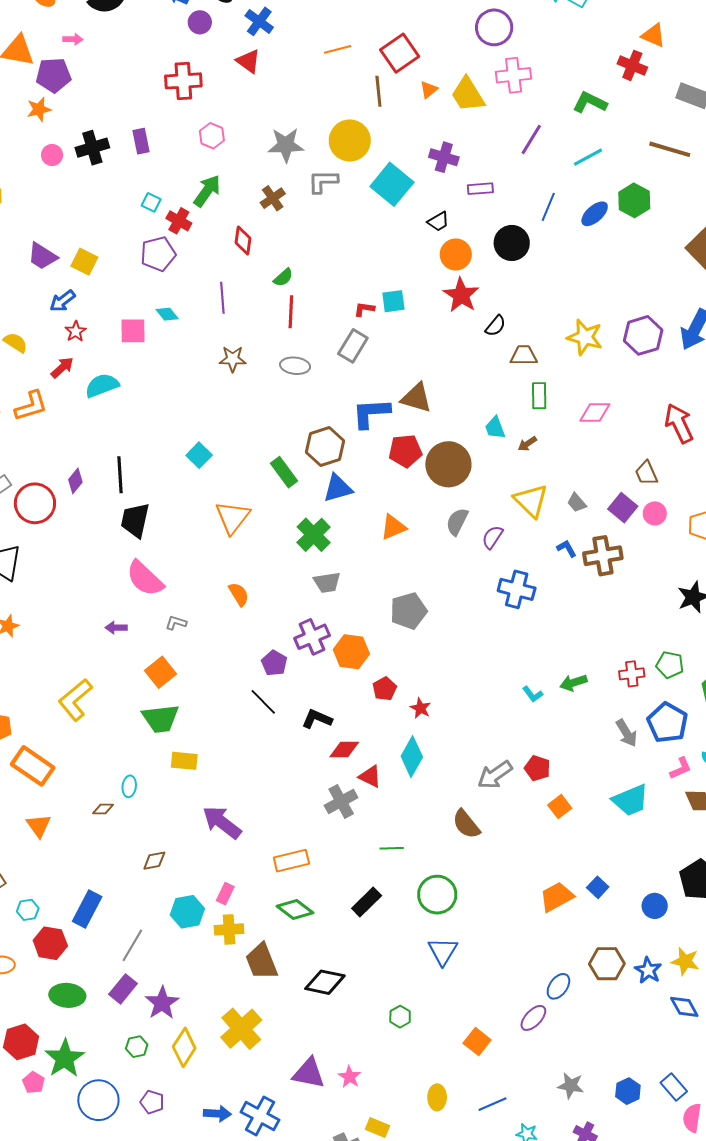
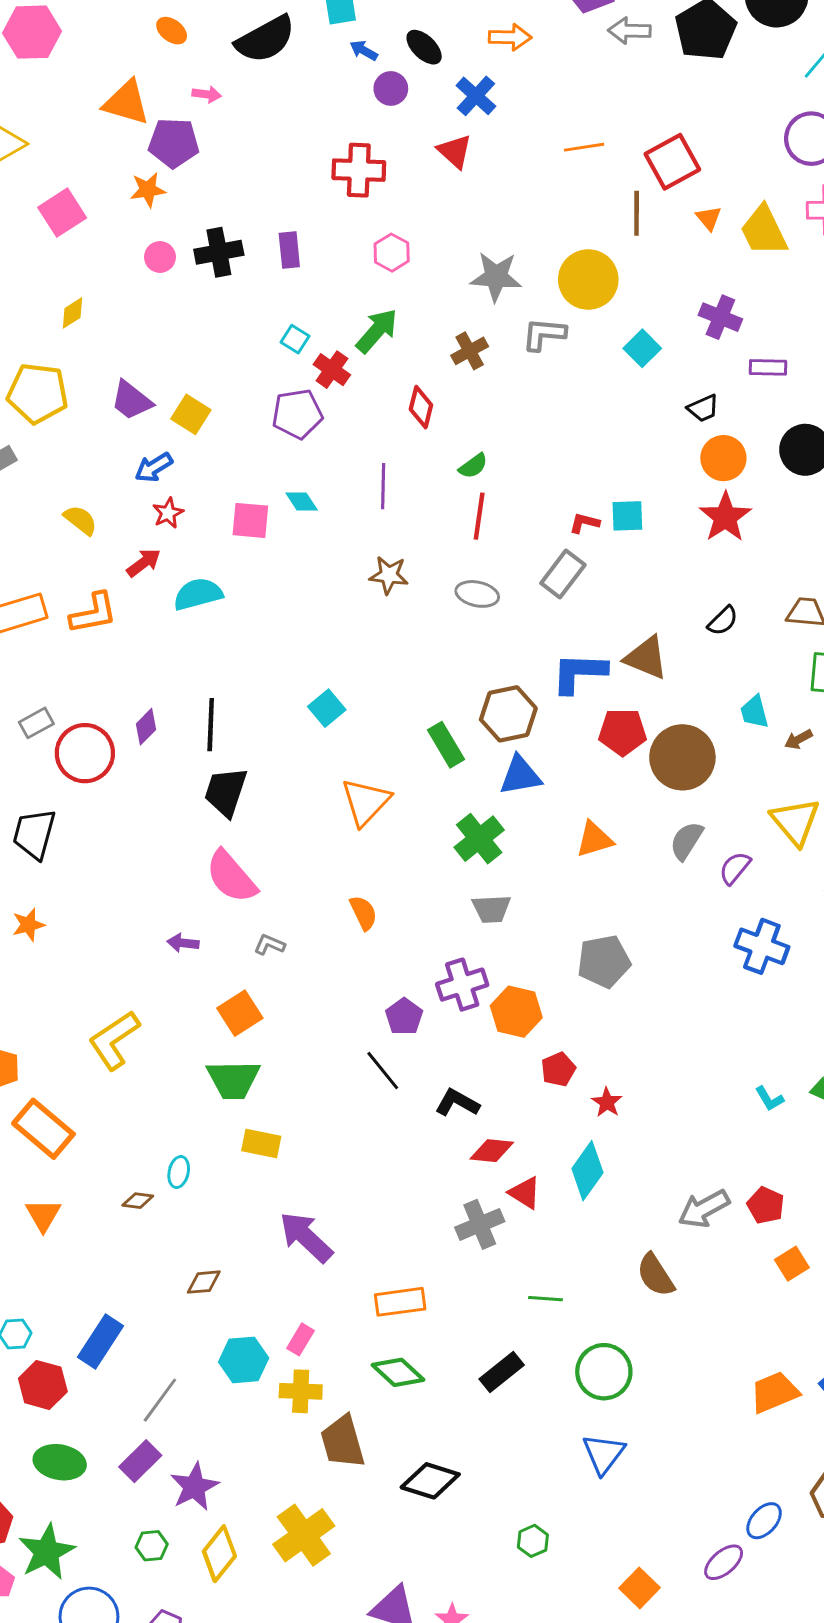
orange triangle: (429, 90) -> (709, 218), turned -36
cyan square: (392, 184) -> (642, 348), size x0.6
black semicircle: (496, 326) -> (723, 621), moved

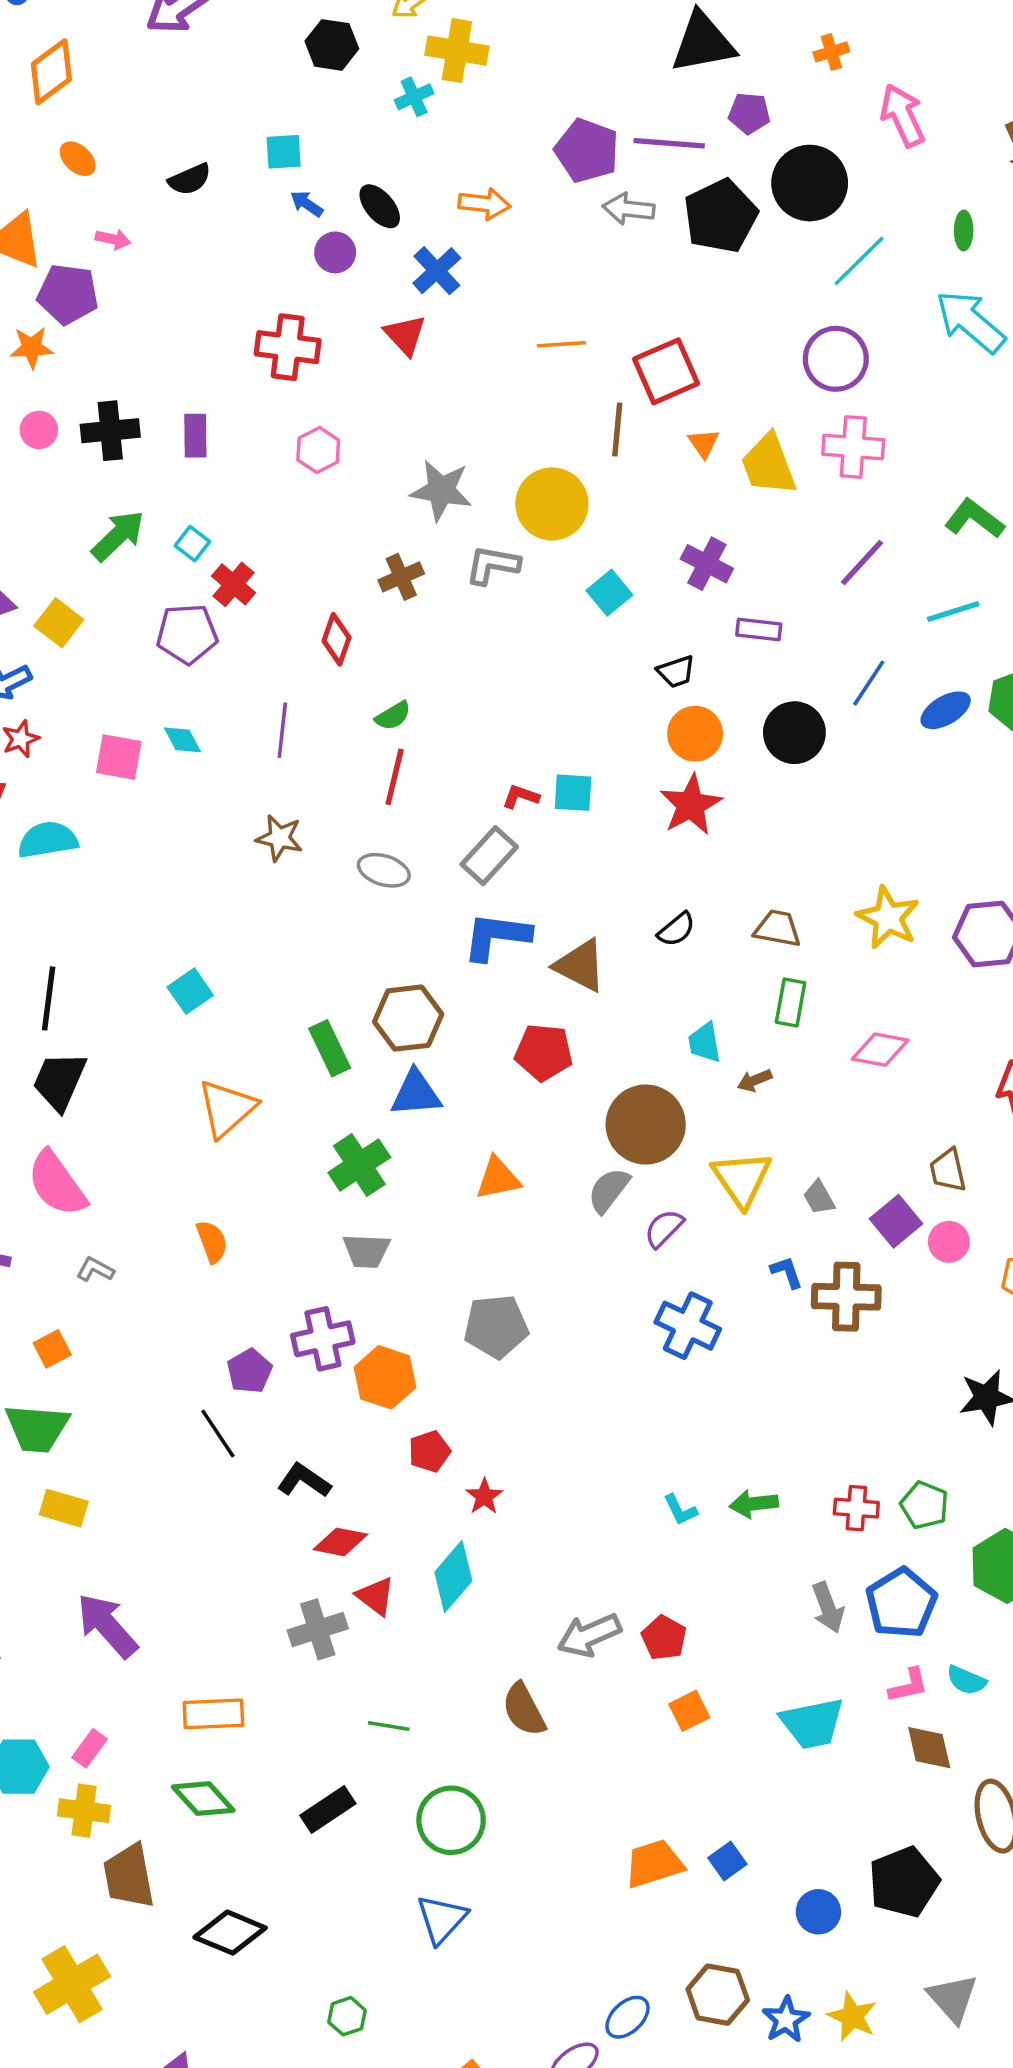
black semicircle: (265, 39) -> (190, 179), size x0.6
green arrow: (377, 331) -> (118, 536), moved
blue L-shape: (579, 673) -> (497, 936), moved
brown circle: (682, 757) -> (646, 1125), moved
orange square: (240, 1013) -> (52, 1349), size x0.7

